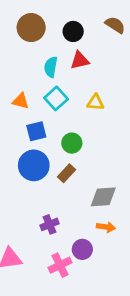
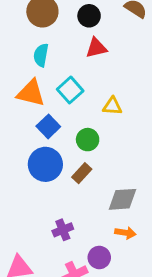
cyan semicircle: (51, 67) -> (41, 55), moved
orange triangle: (21, 101) -> (31, 93), size x1.5
yellow triangle: (95, 102) -> (112, 106), moved
blue square: (36, 131) -> (48, 126), turned -30

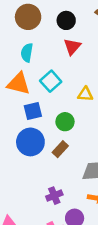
red triangle: (96, 48) -> (72, 47), turned -36
blue square: (48, 126) -> (33, 111), turned 30
purple cross: (63, 230) -> (54, 196), moved

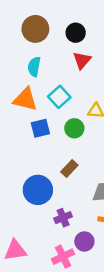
green circle: (65, 122) -> (74, 128), moved
blue circle: (30, 142) -> (38, 190), moved

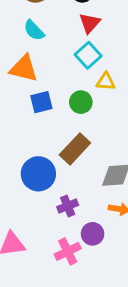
cyan semicircle: (34, 67) -> (34, 30), turned -54
cyan square: (59, 97) -> (88, 55), moved
brown rectangle: (69, 169) -> (75, 149), size x1.5

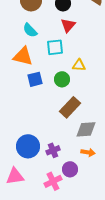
cyan square: (88, 55) -> (55, 47), moved, turned 36
brown rectangle: (75, 149) -> (70, 107), moved
blue circle: (38, 174) -> (28, 146), moved

